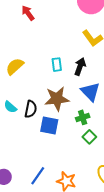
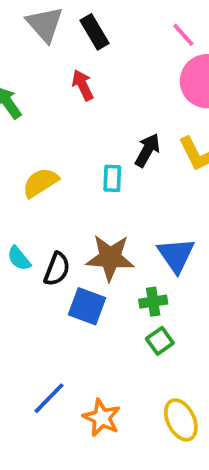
cyan rectangle: (57, 65) -> (112, 178), moved
black arrow: (80, 66) -> (147, 150), moved

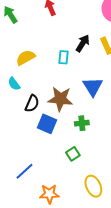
blue triangle: (176, 255) -> (93, 87), moved
cyan semicircle: (19, 258) -> (14, 84), moved
green square: (160, 341) -> (73, 154), moved
orange star: (102, 418) -> (49, 194), moved, turned -30

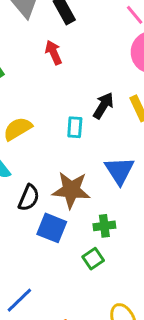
green square: (73, 154) -> (93, 259), moved

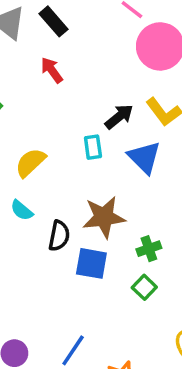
black arrow: (103, 106) -> (119, 117), turned 32
blue triangle: (120, 170) -> (144, 157), moved

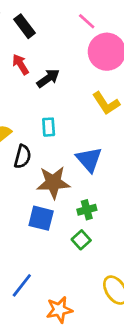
black arrow: (119, 117) -> (48, 78), moved
blue triangle: (144, 157) -> (89, 159), moved
black semicircle: (59, 236) -> (23, 156), moved

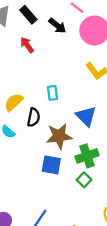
black arrow: (48, 78) -> (57, 26), moved, turned 78
green cross: (87, 210) -> (87, 156), size x1.5

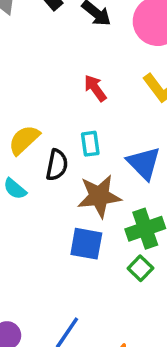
red arrow: (27, 45) -> (95, 88), moved
cyan rectangle: (52, 93) -> (90, 144), moved

